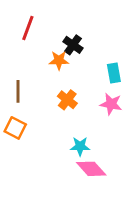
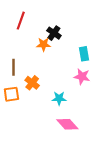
orange cross: (67, 100) -> (32, 83), moved
orange square: (15, 128) -> (11, 94), turned -35
cyan star: (80, 146) -> (59, 98), moved

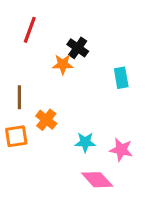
pink star: (82, 77) -> (121, 150), moved

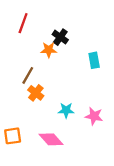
brown line: (19, 97) -> (28, 75), moved, turned 30
orange square: (16, 136) -> (13, 136), moved
pink diamond: (97, 180) -> (51, 139), moved

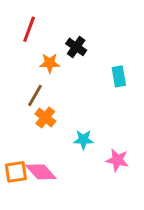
orange star: (49, 50) -> (50, 63), moved
pink star: (94, 116) -> (117, 160), moved
pink diamond: (51, 139) -> (41, 172), moved

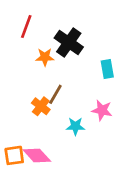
black cross: (76, 47) -> (69, 42), size x1.5
brown line: (35, 95) -> (55, 94), moved
pink star: (117, 160) -> (102, 110), moved

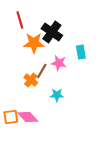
red line: (26, 27) -> (20, 20), turned -36
orange star: (45, 57) -> (34, 43), size x1.5
pink star: (102, 110) -> (59, 63), moved

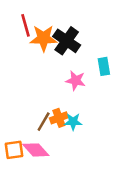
orange star: (34, 43) -> (44, 38), moved
brown line: (42, 71) -> (44, 122), moved
orange cross: (31, 80) -> (59, 118), moved, turned 32

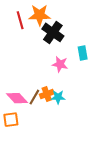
orange star: (44, 38) -> (40, 15), moved
pink diamond: (36, 150) -> (17, 98), moved

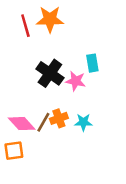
black cross: (53, 32) -> (50, 73), moved
cyan rectangle: (83, 53) -> (92, 63), moved
cyan star: (58, 97) -> (83, 122), moved

